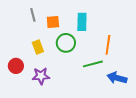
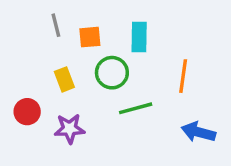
green line: (93, 64) -> (136, 108), moved

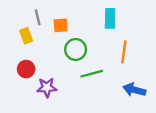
cyan rectangle: (139, 37) -> (110, 18), moved
yellow rectangle: (64, 79) -> (26, 36), moved
red circle: (27, 112) -> (26, 69), moved

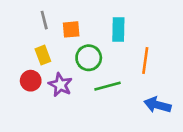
cyan rectangle: (110, 18) -> (118, 29), moved
yellow rectangle: (26, 36) -> (43, 55), moved
purple star: (47, 87) -> (60, 85), moved, turned 30

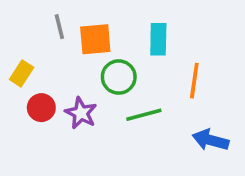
orange square: (71, 29) -> (95, 39), size x1.4
yellow rectangle: (43, 55) -> (22, 73), moved, turned 54

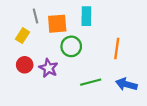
cyan rectangle: (158, 39) -> (86, 16), moved
yellow rectangle: (22, 73) -> (22, 36), moved
green line: (144, 115) -> (91, 82), moved

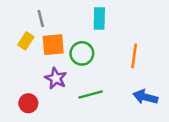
orange square: (57, 24) -> (53, 45), moved
red circle: (25, 65) -> (28, 103), moved
green line: (91, 82) -> (91, 95), moved

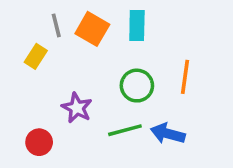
orange square: (53, 45) -> (92, 29), moved, turned 35
green circle: (82, 53) -> (137, 86), moved
blue arrow: (145, 97) -> (168, 134), moved

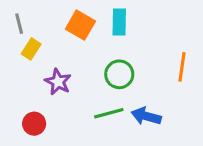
gray line: (56, 25) -> (19, 24), moved
orange line: (185, 77) -> (182, 67), moved
purple star: (77, 108) -> (58, 82), moved

